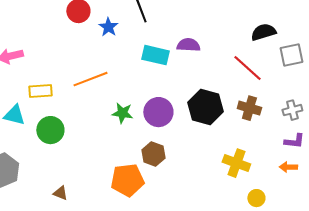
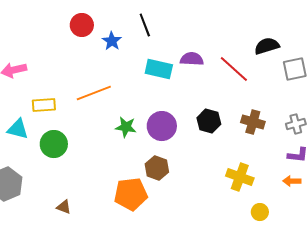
red line: (247, 68) -> (234, 69), moved
black hexagon: (205, 107) -> (209, 121), size x0.7

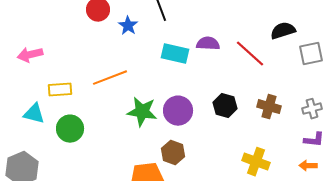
green star: (126, 127) -> (142, 112), size x1.4

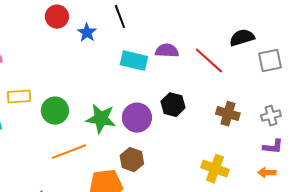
orange line: (110, 78) -> (69, 152), moved
black hexagon: (225, 106) -> (173, 105), moved
green circle: (70, 129) -> (55, 111), moved

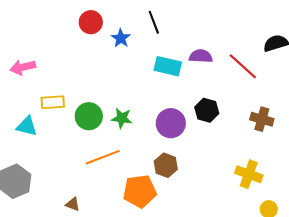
green star: (101, 119) -> (122, 118), moved, size x0.7

